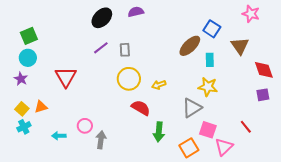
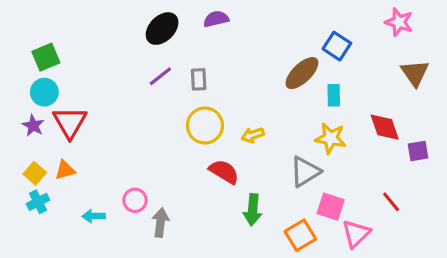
brown triangle: (240, 46) -> (415, 73), moved
red diamond: (264, 70) -> (385, 127), moved
red triangle: (66, 77) -> (70, 122), moved

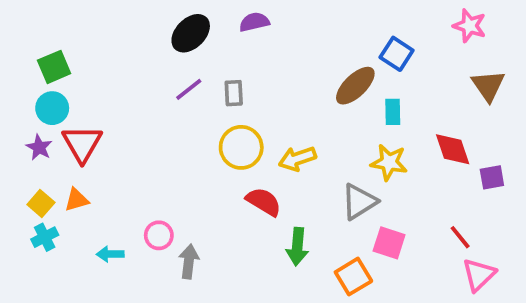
yellow arrow: (253, 135) -> (297, 159), size x1.4
pink triangle: (356, 234) -> (479, 275), moved

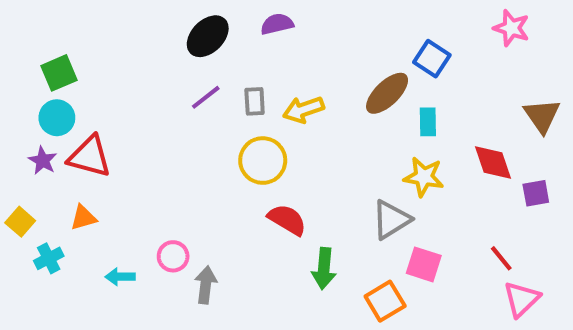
brown triangle: (488, 86) -> (542, 116), moved
red triangle: (82, 144) -> (89, 156), turned -45
yellow arrow: (297, 159) -> (303, 110), moved
yellow square: (41, 204) -> (20, 222), moved

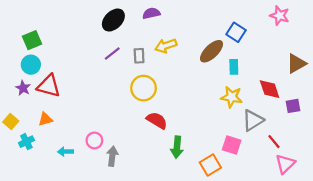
yellow arrow: (303, 110) -> (166, 46), moved
brown triangle: (542, 116) -> (296, 64), turned 35
gray triangle: (391, 220) -> (253, 120), moved

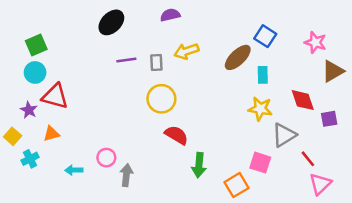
pink star: (280, 16) -> (315, 42), moved
black ellipse: (113, 20) -> (111, 22), moved
purple line: (112, 53) -> (126, 60), turned 30
purple star: (23, 88) -> (29, 110), moved

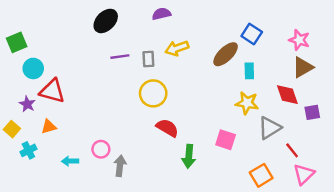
green square: (36, 45) -> (17, 42), moved
brown triangle: (333, 71) -> (303, 67), moved
pink square: (260, 163) -> (226, 140), moved
orange square: (236, 185) -> (261, 175), moved

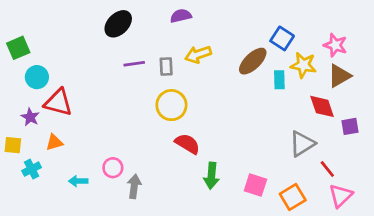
yellow star: (247, 103) -> (303, 65), moved
yellow square: (12, 129) -> (13, 145), turned -35
pink square: (226, 140) -> (255, 185), moved

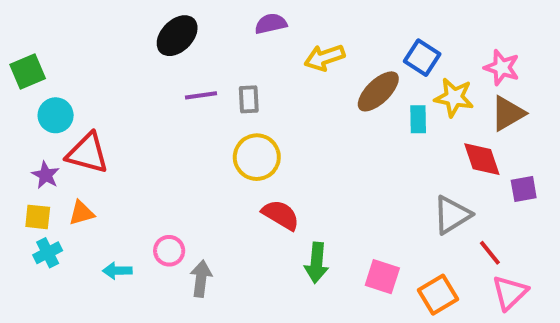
yellow arrow: (198, 54) -> (324, 58), moved
yellow square: (13, 145) -> (38, 217), moved

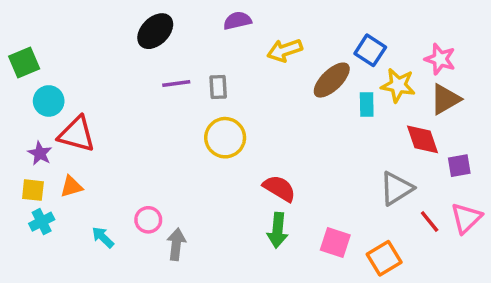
red semicircle: (281, 215) -> (279, 188), moved
cyan arrow: (117, 271) -> (103, 237), turned 45
pink triangle: (510, 293) -> (466, 218), moved

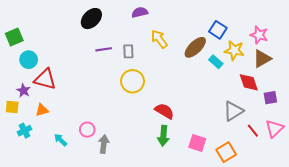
yellow arrow: (285, 50) -> (159, 39), moved, turned 72
cyan rectangle: (367, 104) -> (216, 62), turned -48
yellow square: (33, 190) -> (12, 107), moved

